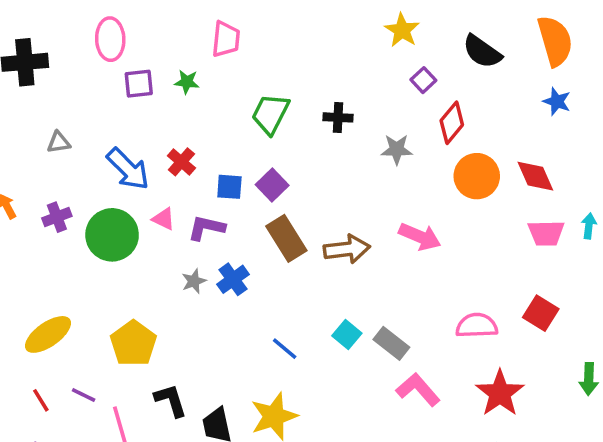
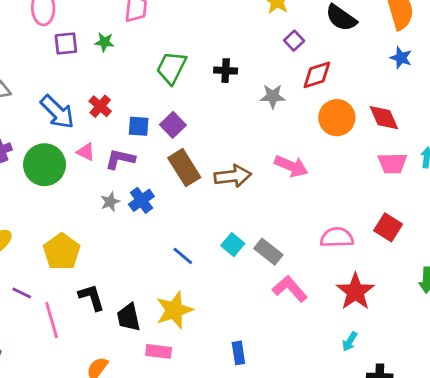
red diamond: (452, 123) -> (317, 75), turned 32

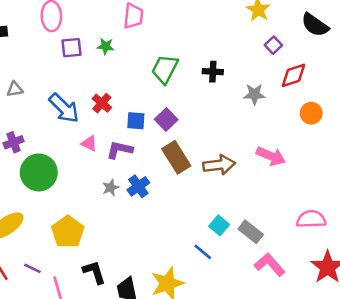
orange circle: (337, 118) -> (311, 113), size x0.7
green circle: (45, 165) -> (39, 172), moved
blue line: (183, 256) -> (203, 252), moved

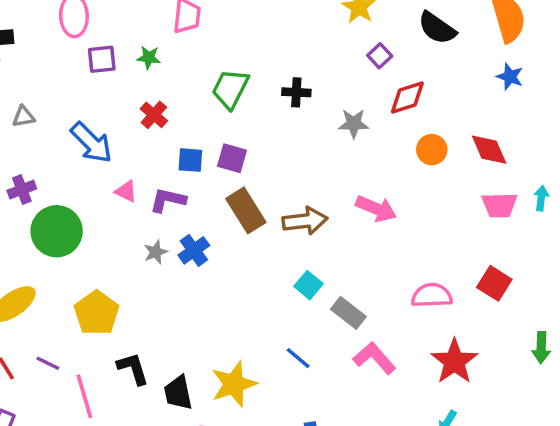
red cross: (102, 103) -> (154, 115), moved
purple square: (166, 119) -> (232, 158), turned -30
cyan square: (219, 225) -> (308, 285), moved
blue line: (203, 252) -> (298, 358), moved

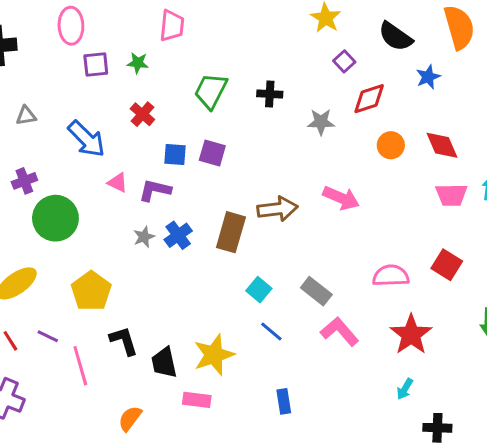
blue star: (510, 77) -> (428, 77), moved, turned 30
brown rectangle: (246, 210) -> (231, 232), moved, turned 48
cyan square: (308, 285) -> (259, 290), moved

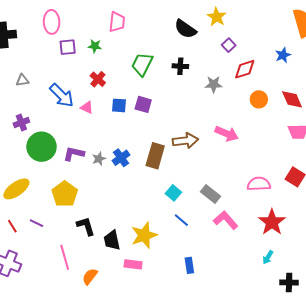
black semicircle: (395, 37) -> (185, 29), moved
pink triangle: (118, 182) -> (87, 107), moved
purple L-shape: (155, 190) -> (74, 154), moved
pink line: (80, 366) -> (65, 257), moved

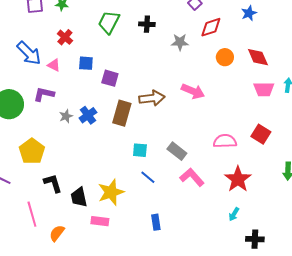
purple square: (143, 104) -> (110, 78), moved
purple L-shape: (74, 154) -> (44, 94), moved
cyan square: (173, 193) -> (140, 150), turned -35

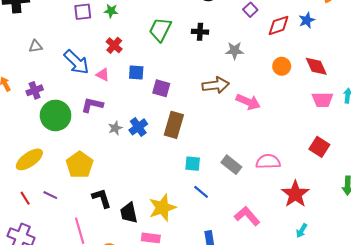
red diamond: (211, 27) -> (279, 25), moved
brown arrow: (152, 98) -> (216, 85), moved
pink semicircle: (225, 141) -> (268, 162), moved
pink L-shape: (192, 177) -> (247, 216), moved
cyan arrow: (234, 214) -> (302, 231), moved

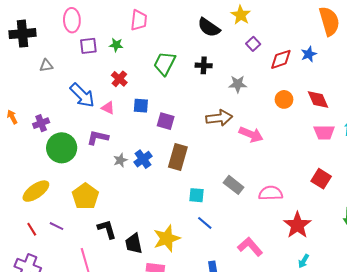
gray triangle: (36, 46) -> (46, 65), moved
gray rectangle: (231, 165) -> (234, 185), moved

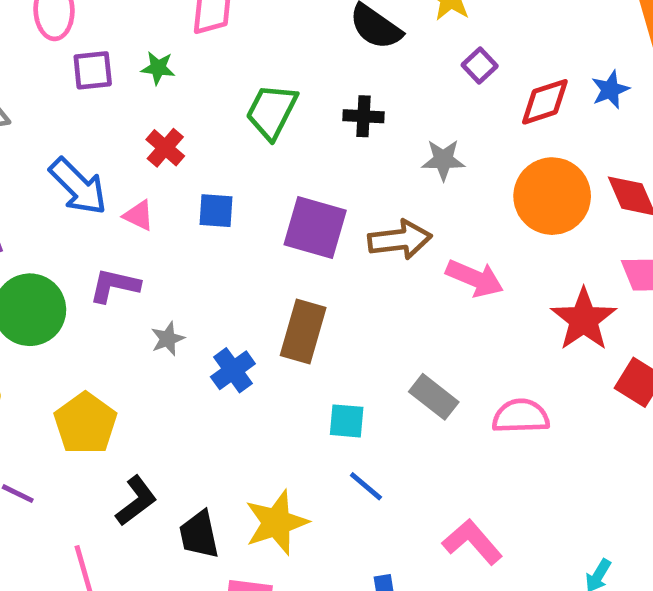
orange circle: (284, 99) -> (552, 196), size x1.8
purple square: (166, 121) -> (315, 228), moved, size x1.5
blue cross: (143, 159) -> (233, 370), moved
red star: (297, 225) -> (584, 319), moved
black L-shape: (107, 229) -> (136, 501), turned 70

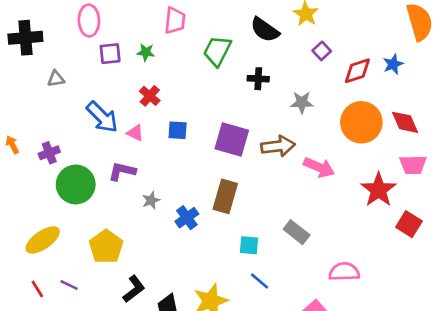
green trapezoid: (272, 111) -> (217, 51), moved
pink semicircle: (521, 416) -> (344, 272), moved

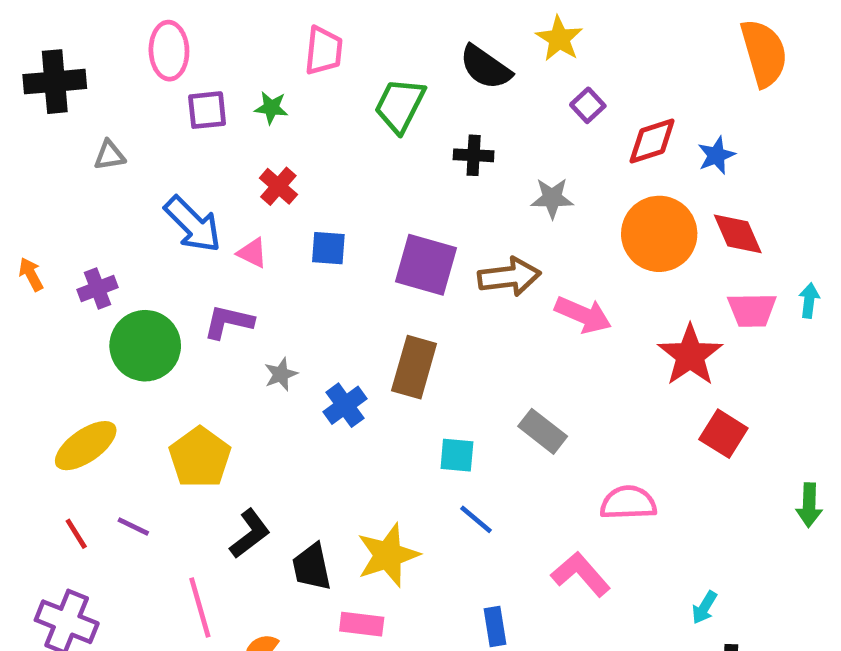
blue star: (393, 64) -> (716, 155), moved
red square: (409, 224) -> (723, 434), moved

